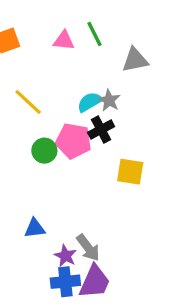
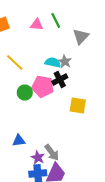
gray triangle: (135, 60) -> (81, 36), turned -36
cyan semicircle: (90, 102) -> (53, 62), turned 42

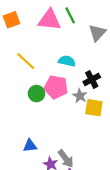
pink triangle: (37, 24) -> (49, 20), size x1.6
gray star: (65, 62) -> (80, 96), moved
black cross: (60, 80) -> (92, 79), moved

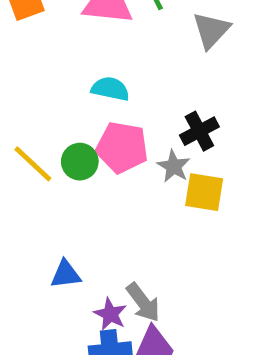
yellow line: (26, 61) -> (33, 164), moved
cyan semicircle: (67, 61) -> (110, 89), moved

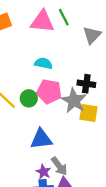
black cross: (199, 131) -> (86, 84), turned 36
gray star: (174, 166) -> (74, 101), size x1.6
blue triangle: (66, 274) -> (41, 139), moved, size x1.5

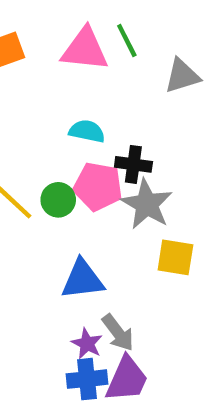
gray triangle: (92, 35) -> (182, 76), turned 30
black cross: (86, 84) -> (133, 164), moved
yellow square: (89, 113) -> (175, 257), moved

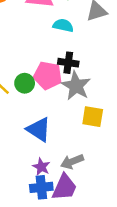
cyan semicircle: (87, 131) -> (63, 25), moved
blue triangle: (83, 279) -> (39, 129), turned 40
gray arrow: (118, 333) -> (72, 162), moved, turned 105

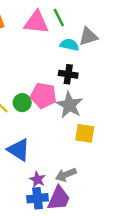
cyan semicircle: (63, 25) -> (69, 45), moved
black cross: (68, 63) -> (68, 74), moved
blue triangle: (39, 129) -> (19, 150), moved

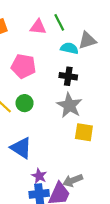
pink triangle: (36, 22) -> (38, 27), size x0.7
pink pentagon: (43, 96) -> (23, 66), moved
gray arrow: (66, 175) -> (73, 180), moved

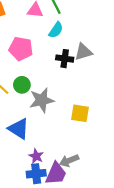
gray triangle: (87, 40) -> (83, 52), moved
cyan semicircle: (69, 48) -> (56, 30), moved, turned 112
gray star: (69, 105) -> (42, 100), moved, turned 30

